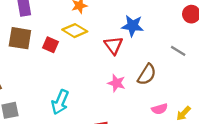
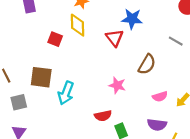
yellow diamond: (75, 31) -> (78, 25), turned 60
brown square: (20, 38) -> (41, 77), moved
pink star: (116, 83) -> (117, 85), moved

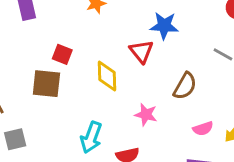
yellow diamond: (78, 25) -> (107, 76), moved
brown square: (41, 77) -> (46, 84), moved
cyan arrow: (66, 93) -> (91, 137), moved

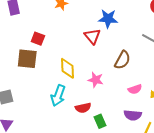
yellow diamond: (107, 76) -> (68, 68), moved

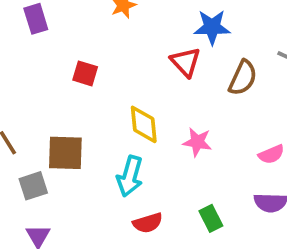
brown square: (27, 59) -> (65, 153), moved
brown semicircle: (122, 60) -> (243, 78), moved
red semicircle: (83, 108) -> (148, 223), moved

